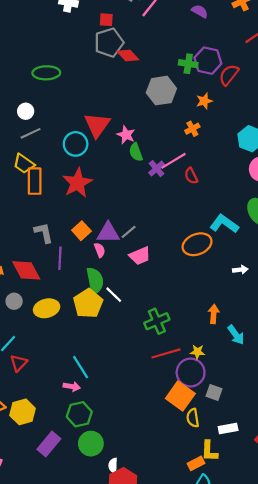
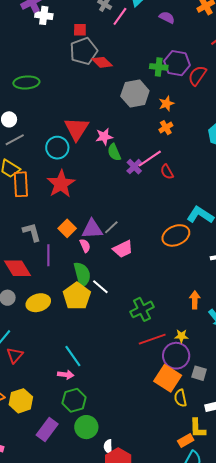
orange star: (204, 101) -> (166, 104), moved
pink star: (126, 135) -> (104, 137), turned -30

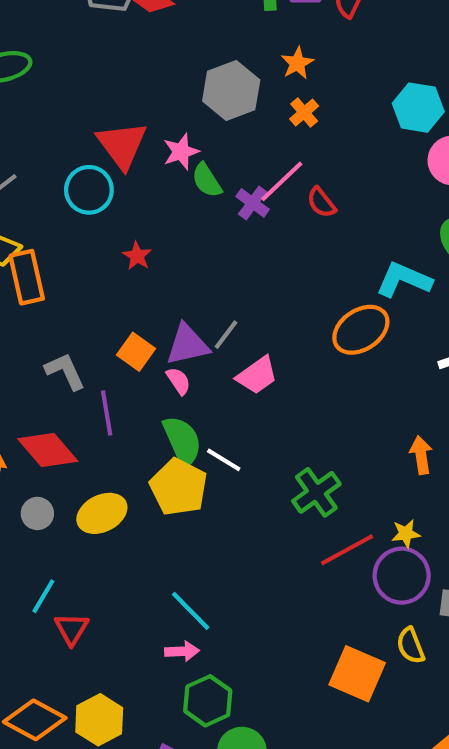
gray hexagon: (135, 94) -> (231, 90), moved
red star: (61, 184) -> (137, 256), moved, size x0.5
orange square: (168, 378) -> (357, 674), moved
yellow semicircle: (180, 398) -> (411, 646), moved

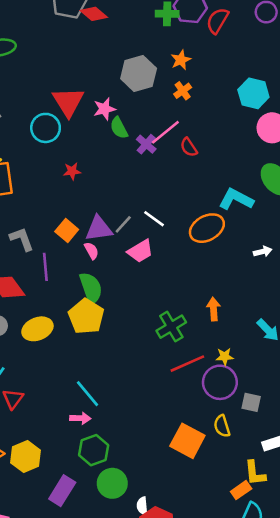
red star: (137, 256) -> (72, 171), turned 30
orange arrow: (421, 455) -> (213, 309), moved
white line: (224, 460) -> (154, 219), moved

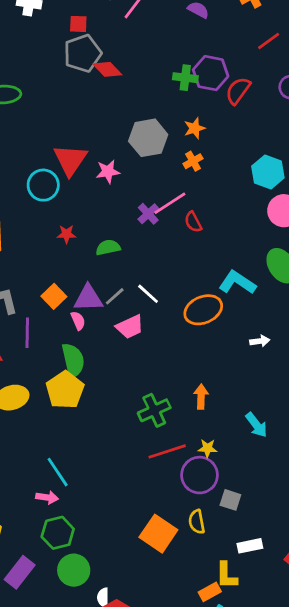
green semicircle: (119, 128) -> (108, 247), moved, turned 100

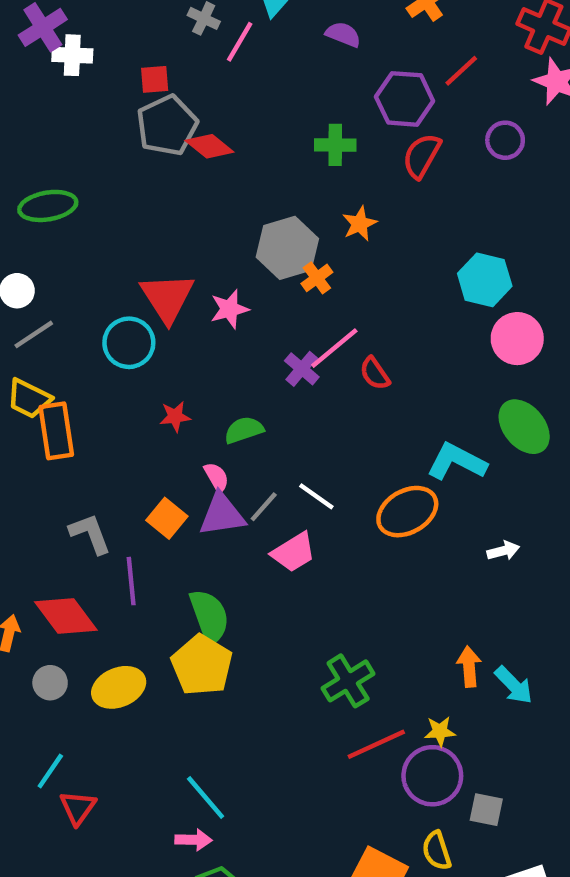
purple hexagon: (211, 73) -> (405, 99), moved
orange cross: (193, 161) -> (317, 278), moved
pink semicircle: (78, 321) -> (217, 477), moved
orange arrow: (201, 397) -> (469, 667), moved

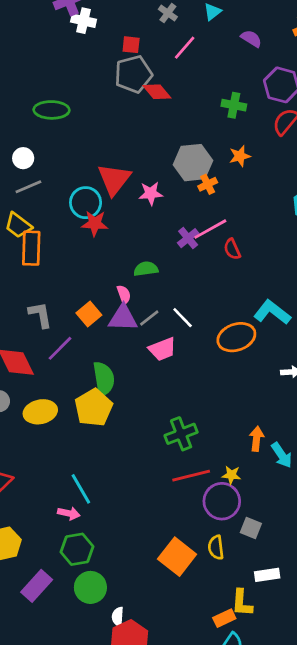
pink line: (240, 42) -> (185, 48), moved
red star: (175, 417) -> (95, 223), moved, size x1.4
purple line: (131, 581) -> (60, 348), turned 40

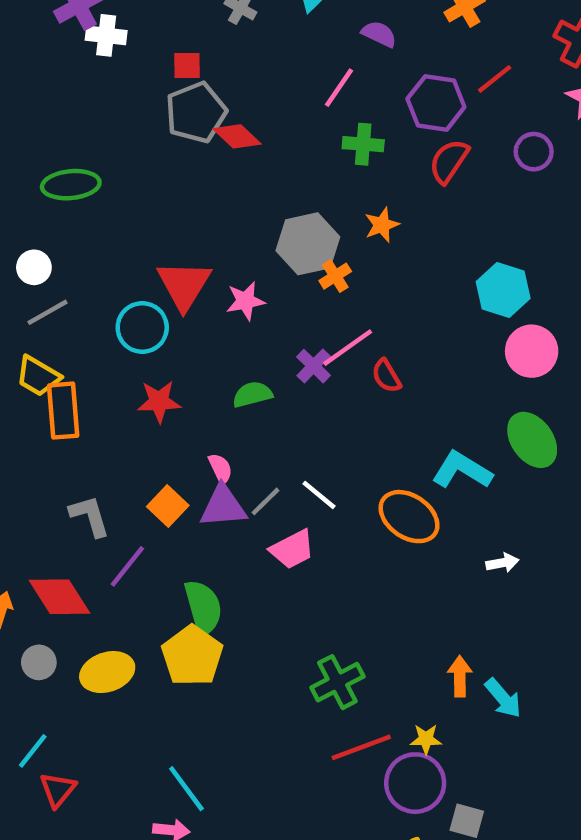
pink line: (185, 48) -> (339, 88), moved
red star: (95, 223) -> (159, 401), moved
green semicircle: (146, 269) -> (252, 394), moved
orange ellipse: (236, 337) -> (409, 517), turned 60

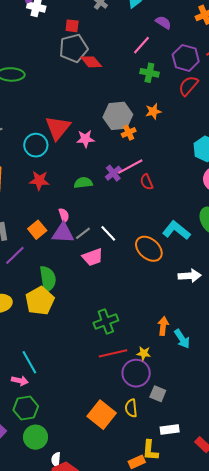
white arrow: (502, 563) -> (190, 276), size x1.5

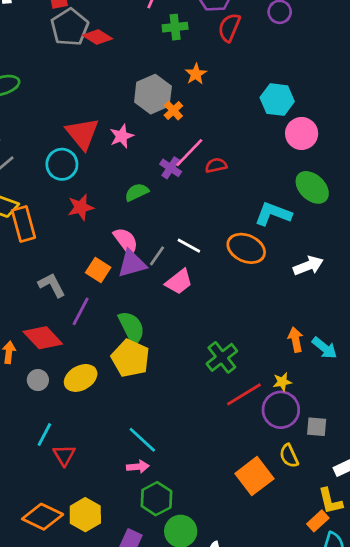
red semicircle: (147, 182) -> (216, 165), turned 119
pink semicircle: (64, 215) -> (126, 241), size x1.5
orange square: (102, 415) -> (254, 476), turned 32

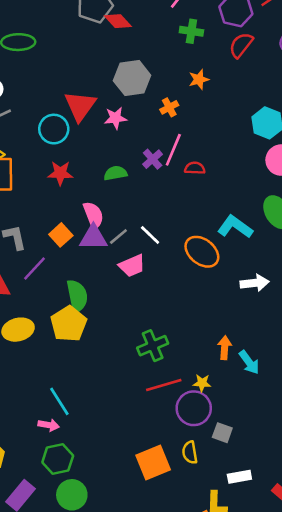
gray hexagon: (153, 94) -> (132, 78), moved
pink line: (189, 153) -> (173, 150), turned -36

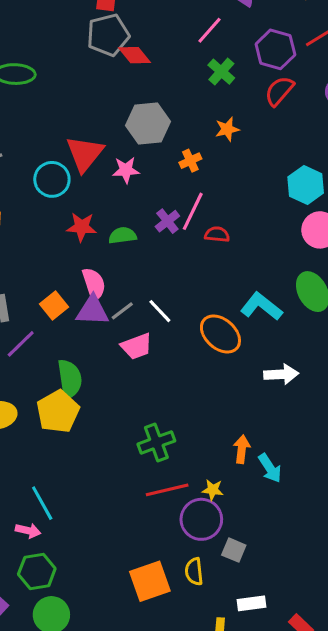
green cross: (191, 31) -> (221, 72), turned 30
red star: (60, 173) -> (82, 227), moved

